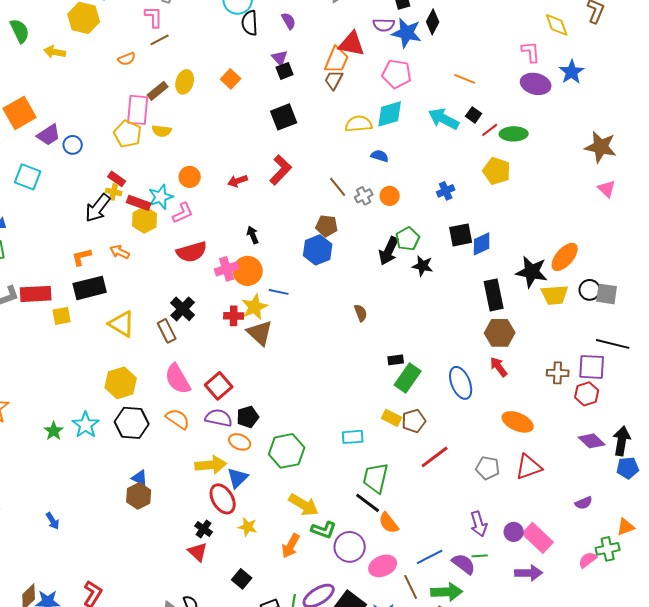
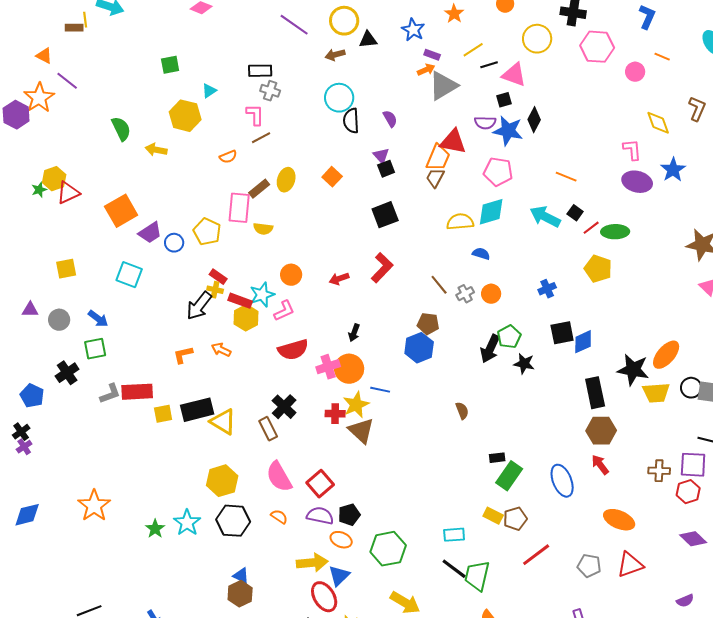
yellow pentagon: (128, 134) -> (207, 232), moved
black arrow: (253, 235) -> (354, 333), turned -138
black rectangle: (90, 288) -> (197, 410), moved
orange semicircle: (178, 419) -> (279, 517), size x0.7
black line: (368, 503) -> (454, 569), moved

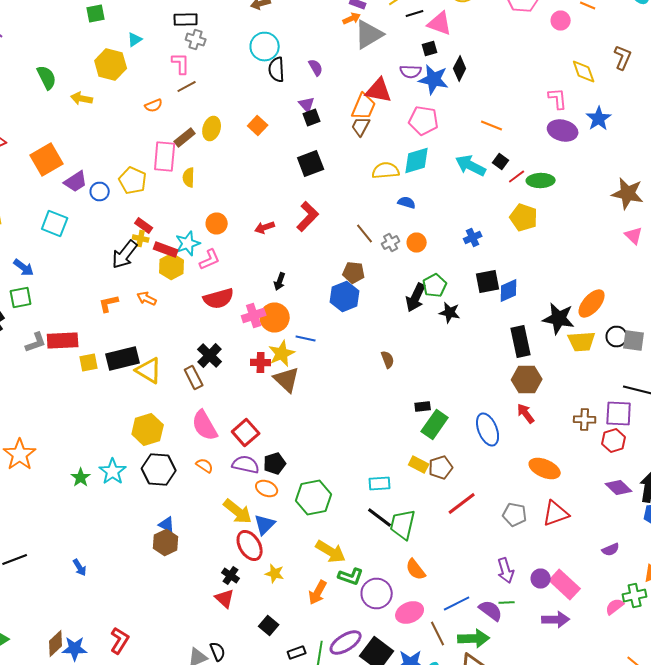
yellow semicircle: (263, 229) -> (189, 178), turned 84
yellow arrow: (312, 563) -> (238, 512), turned 44

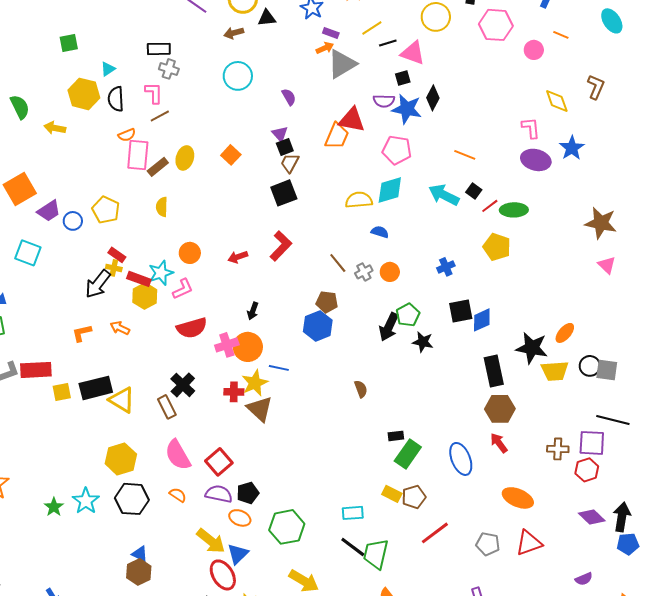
black semicircle: (277, 70) -> (116, 99), moved
brown trapezoid: (361, 126) -> (290, 163), moved
pink rectangle: (165, 156) -> (138, 155), moved
orange ellipse: (592, 304) -> (565, 333), size x0.7

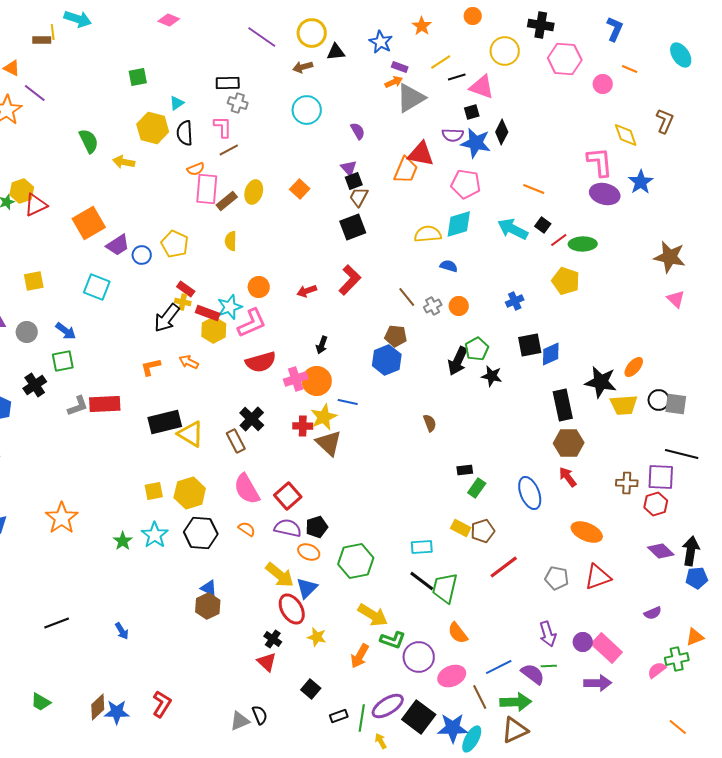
pink L-shape: (531, 128) -> (600, 162), size x1.4
pink L-shape: (183, 289) -> (252, 323), size x1.4
yellow square: (62, 392) -> (154, 491), moved
green rectangle: (408, 454) -> (477, 488), size x0.7

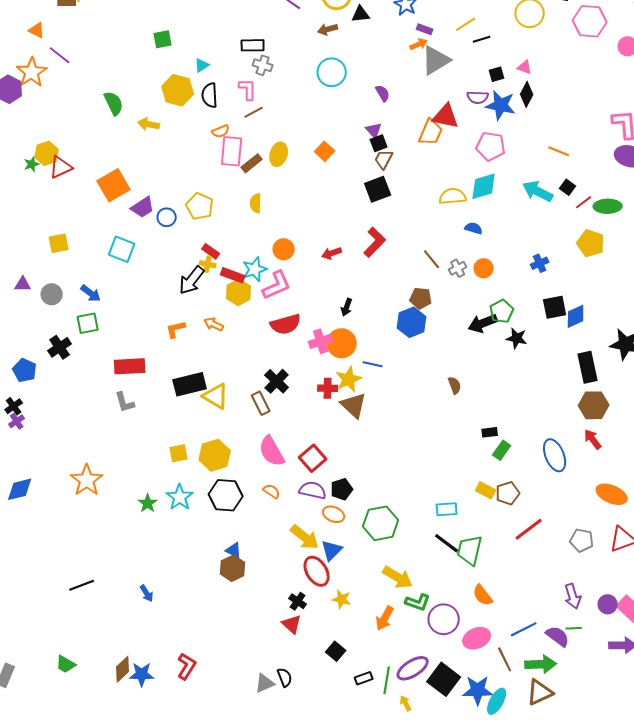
pink triangle: (482, 87) -> (525, 67), moved, size x0.6
black arrow: (458, 361) -> (483, 323), turned 44
gray L-shape: (78, 406) -> (125, 402), moved, turned 95

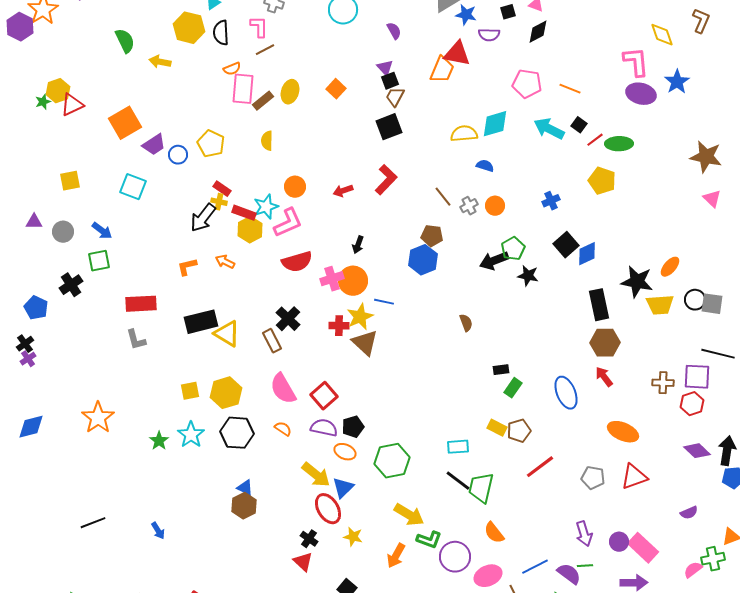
black diamond: (527, 94) -> (538, 32), turned 35
blue star: (501, 105) -> (466, 15), moved, size x0.7
pink pentagon: (491, 146) -> (527, 84), moved
black square: (555, 307) -> (566, 245), turned -30

